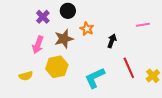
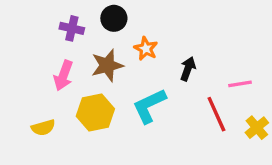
purple cross: (43, 17) -> (72, 28), turned -32
pink line: (143, 25) -> (240, 84), moved
cyan L-shape: (95, 78) -> (149, 106), moved

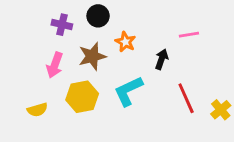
pink line: (240, 84) -> (189, 35), moved

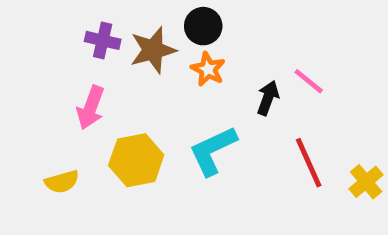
black circle: (98, 16) -> (203, 26), moved
pink line: (189, 35) -> (309, 81), moved, turned 48
brown star: (92, 56) -> (153, 50), moved

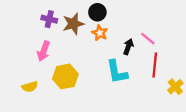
cyan L-shape: (213, 151) -> (117, 72), moved, turned -75
red line: (309, 163) -> (155, 65), moved, turned 30

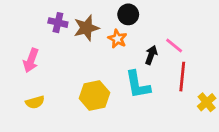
black circle: (97, 12) -> (128, 14), moved
pink arrow: (44, 51) -> (31, 60), moved
yellow hexagon: (65, 76) -> (94, 95), moved

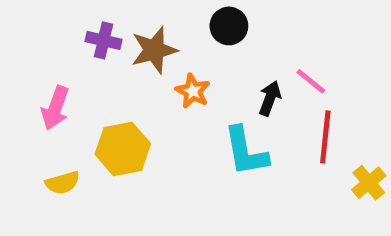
orange star: (117, 39) -> (193, 91), moved
yellow hexagon: (94, 95) -> (123, 149), moved

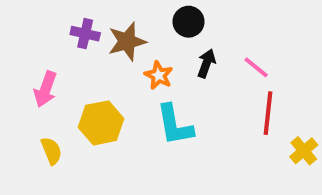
black arrow: (270, 98) -> (206, 63), moved
cyan L-shape: (246, 151) -> (175, 125), moved
yellow semicircle: (63, 183) -> (51, 151), turned -96

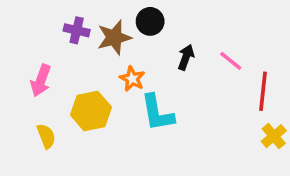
black circle: (189, 22) -> (150, 21), moved
orange star: (159, 75) -> (132, 79), moved
red line: (268, 113) -> (263, 91), moved

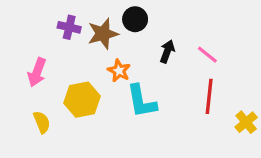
red line: (263, 91) -> (209, 96), moved

